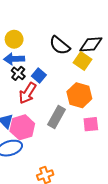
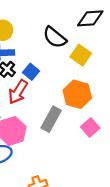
black diamond: (91, 44) -> (90, 18), moved
pink square: (91, 124) -> (90, 127), turned -35

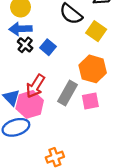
red arrow: (18, 92) -> (35, 86), moved
pink square: (90, 127) -> (90, 101), moved, turned 30

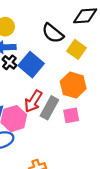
blue square: (48, 47) -> (31, 65), size x1.6
red arrow: (35, 86) -> (33, 101), moved

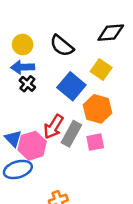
black semicircle: (53, 33) -> (62, 46), moved
blue square: (31, 65) -> (71, 86), moved

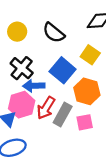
blue arrow: (23, 67) -> (34, 86), moved
black cross: (27, 84) -> (22, 68), size x1.5
pink hexagon: (32, 146) -> (22, 105), moved

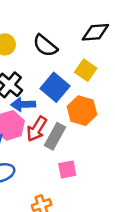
pink square: (85, 122) -> (67, 169), moved

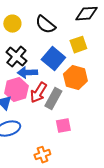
yellow square: (86, 70) -> (78, 45), turned 36

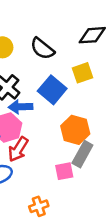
orange hexagon: (75, 78) -> (75, 130), moved
red arrow: (38, 93) -> (18, 149), moved
gray rectangle: (53, 99) -> (82, 154), moved

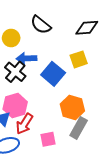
black semicircle: (42, 49) -> (41, 25), moved
blue arrow: (21, 107) -> (26, 58), moved
pink square: (64, 171) -> (48, 139), moved

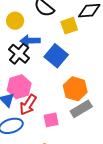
yellow square: (79, 59) -> (69, 26), moved
gray rectangle: (79, 128) -> (81, 109), turned 30

